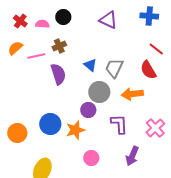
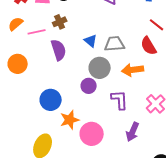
gray trapezoid: (114, 68) -> (115, 44), turned 60
orange star: (75, 130) -> (70, 120), moved
orange circle: (17, 133) -> (18, 64), moved
pink circle: (91, 158) -> (92, 134), size x1.5

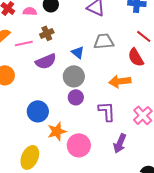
gray trapezoid: (115, 44) -> (104, 41), moved
purple semicircle: (59, 50) -> (46, 61), turned 85
gray circle: (100, 68) -> (74, 76), moved

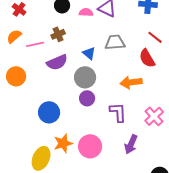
pink semicircle: (30, 11) -> (86, 12), moved
orange star: (57, 131) -> (63, 143), moved

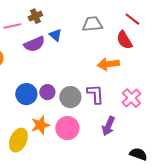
blue triangle: (89, 53) -> (55, 35), moved
gray circle: (85, 77) -> (70, 97), moved
purple circle: (87, 98) -> (47, 92), moved

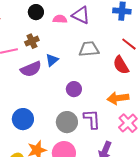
blue triangle: (55, 35) -> (52, 60), turned 40
orange arrow: (108, 64) -> (118, 98), moved
purple circle: (47, 92) -> (74, 89), moved

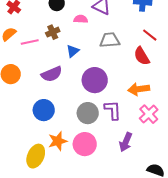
pink semicircle: (60, 19) -> (81, 19), moved
purple semicircle: (31, 69) -> (52, 74), moved
purple circle: (74, 89) -> (95, 80), size x1.6

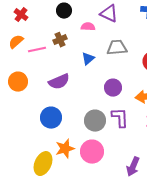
blue triangle: (73, 51) -> (88, 59), moved
purple circle: (95, 80) -> (113, 88), moved, size x0.7
purple arrow: (126, 142) -> (133, 167), moved

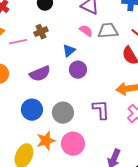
pink semicircle: (88, 27) -> (86, 31), moved, turned 32
gray trapezoid: (117, 48) -> (108, 31), moved
purple circle: (113, 88) -> (78, 70), moved
gray circle: (95, 121) -> (63, 113), moved

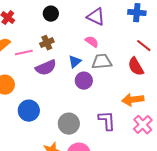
gray trapezoid: (108, 31) -> (102, 62), moved
purple semicircle: (40, 74) -> (46, 68), moved
blue circle: (32, 110) -> (29, 111), moved

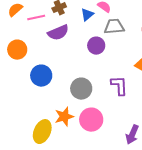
blue triangle: (75, 62) -> (87, 15), moved

